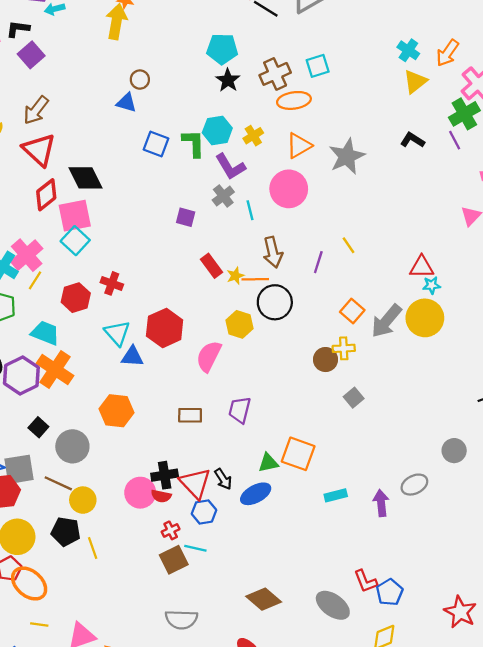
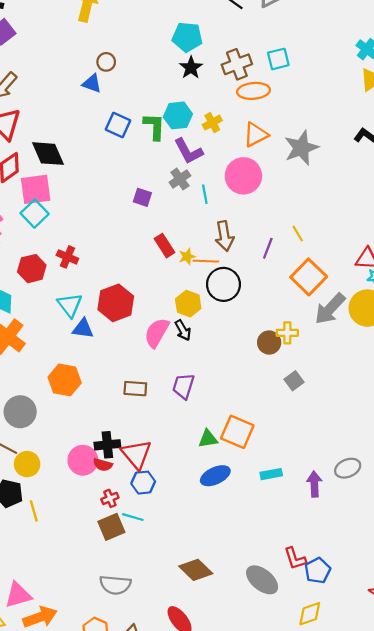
orange square: (352, 311) -> (309, 277), moved, size x1.5
black arrow: (223, 479) -> (183, 330), moved
blue ellipse: (256, 494) -> (215, 476), moved

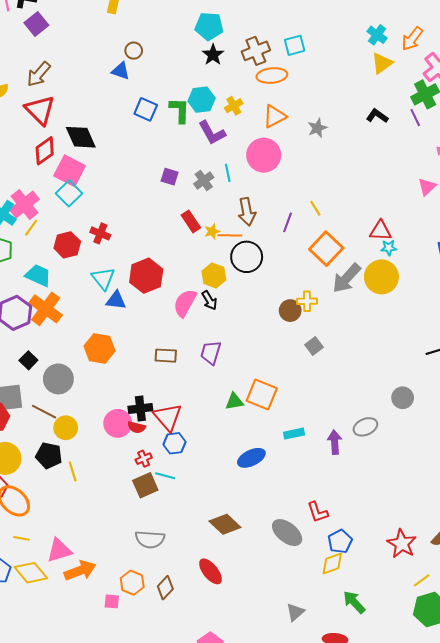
gray star: (301, 148) -> (317, 128), size x0.6
gray cross: (180, 179) -> (204, 181), moved
pink square: (36, 189) -> (70, 171), turned 36
blue ellipse: (215, 476) -> (251, 458), moved
blue pentagon: (318, 571) -> (340, 541), moved

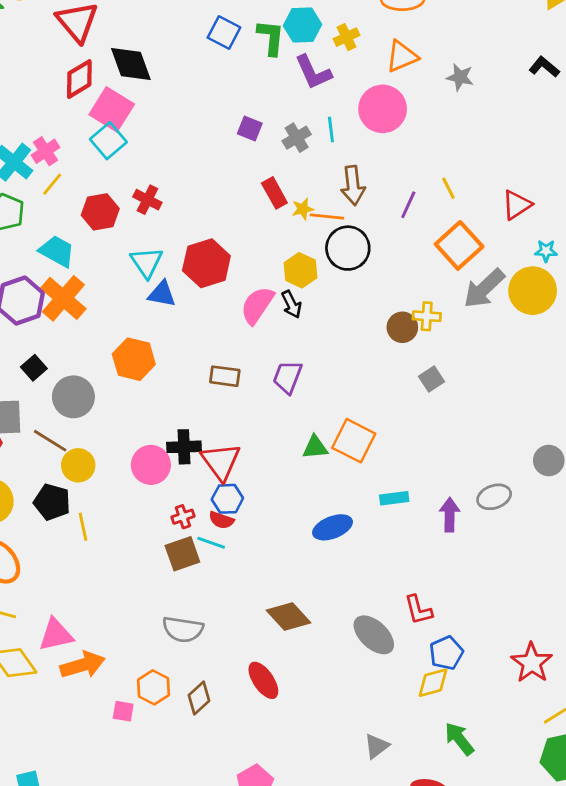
gray star: (317, 128) -> (460, 77), turned 30
pink cross: (25, 204) -> (45, 151), size x0.7
red triangle: (380, 231) -> (517, 205), moved, turned -40
red semicircle: (136, 427) -> (221, 520), moved

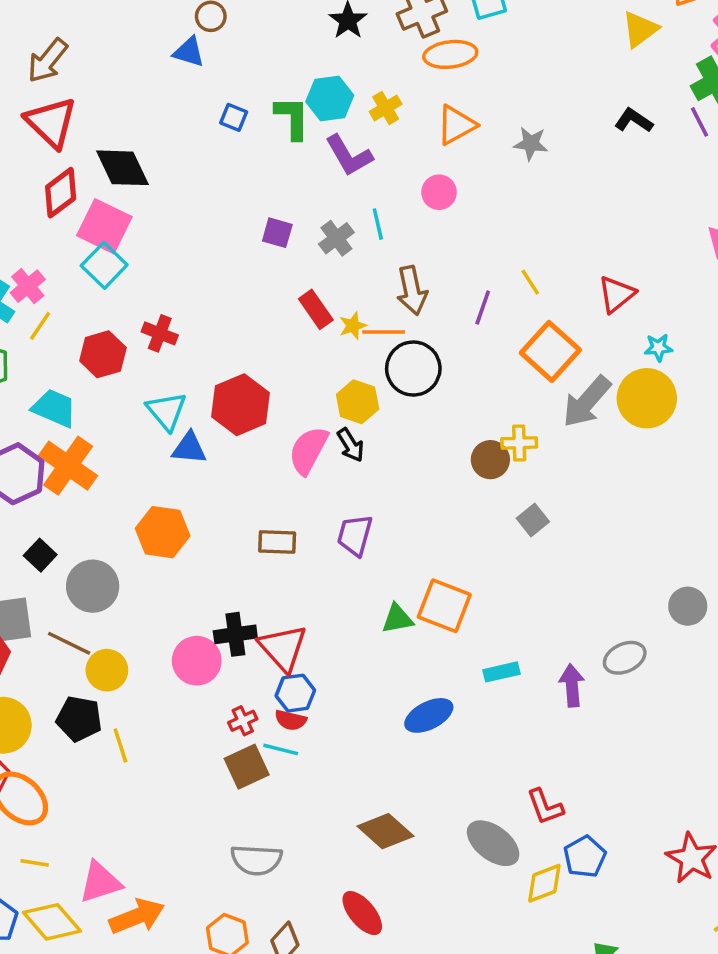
blue square: (224, 33) -> (234, 117), size x0.7
pink circle: (383, 109) -> (439, 192), size x0.6
yellow diamond: (433, 683) -> (544, 883), moved

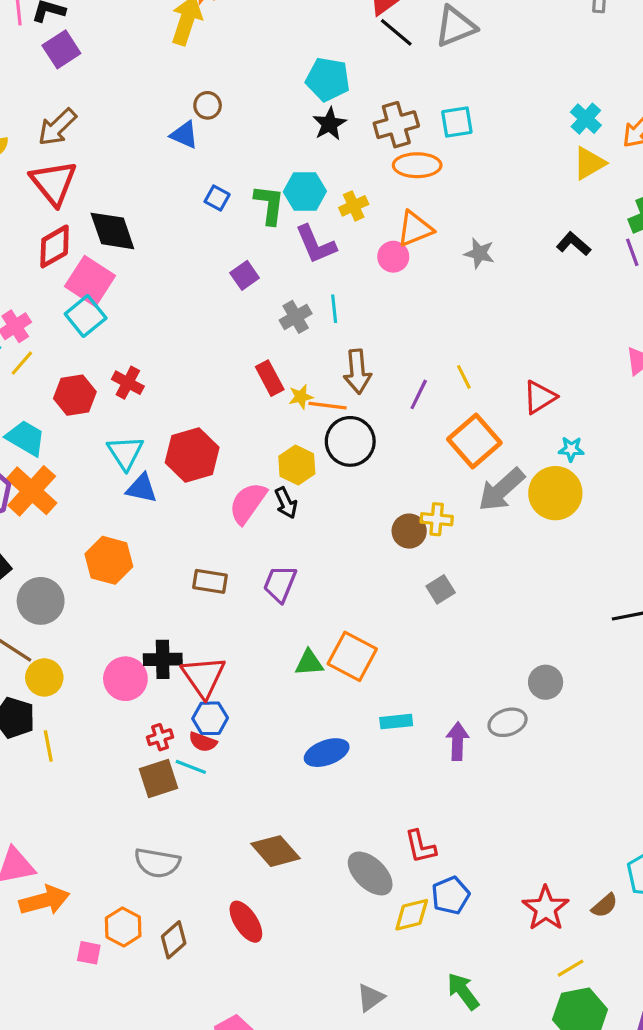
pink circle: (439, 192) -> (393, 257), moved
purple square: (277, 233) -> (245, 275), moved, turned 32
gray circle: (688, 606) -> (546, 682), moved

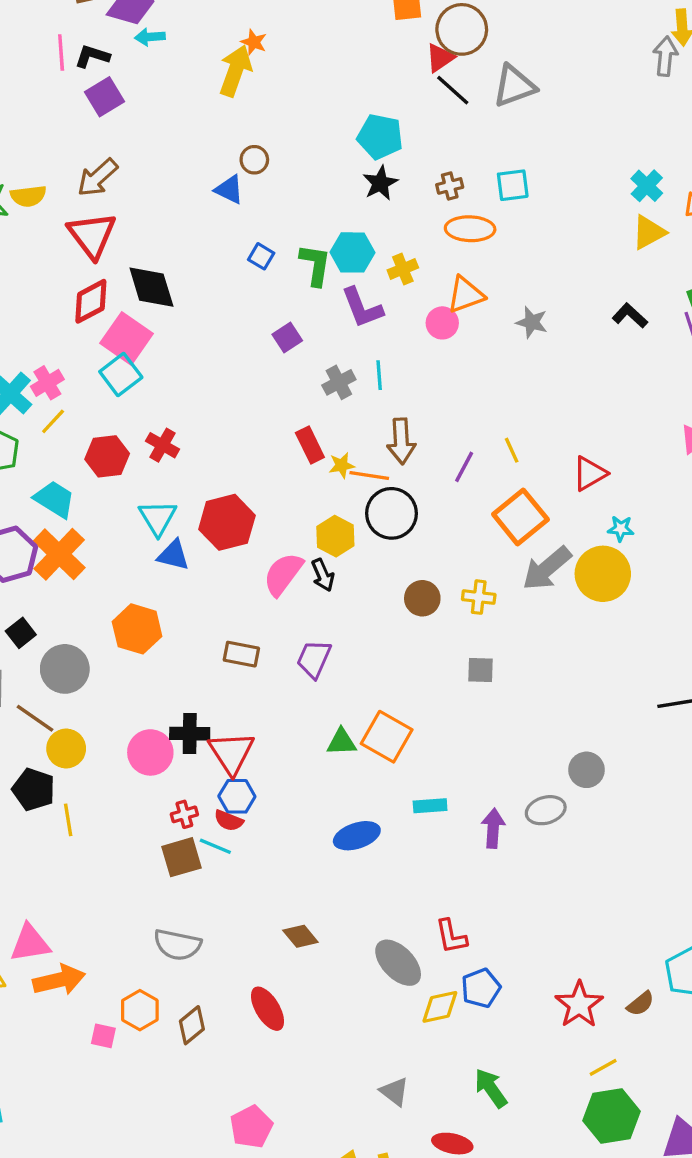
brown cross: (396, 125) -> (450, 186), size x0.6
brown circle: (409, 531) -> (422, 598), moved
gray square: (441, 589) -> (480, 670), turned 32
brown diamond: (275, 851) -> (300, 936), size x0.7
gray triangle: (371, 998) -> (395, 1092), turned -48

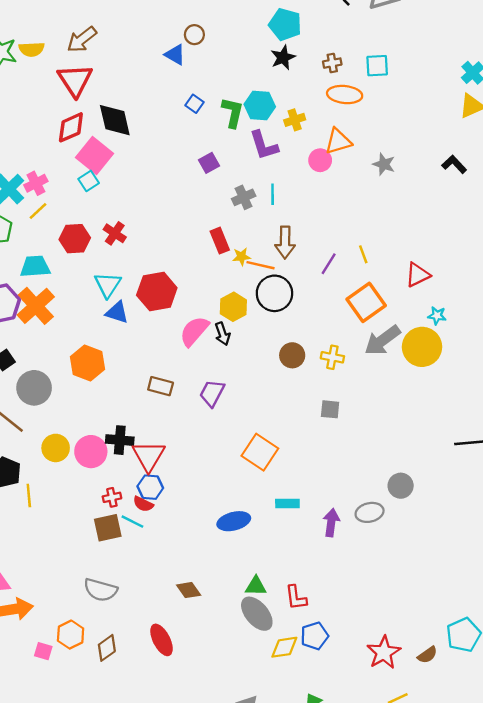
cyan square: (121, 374) -> (89, 181), size x0.7
cyan trapezoid: (55, 499) -> (35, 267), turned -40
green triangle: (342, 742) -> (256, 586), moved
yellow circle: (66, 749) -> (56, 448), moved

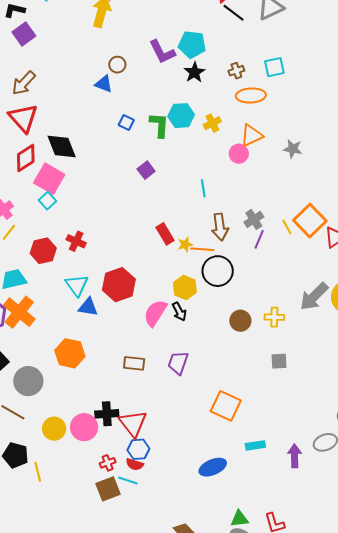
purple L-shape: (264, 145) -> (162, 52), moved
gray cross: (244, 197) -> (254, 219), moved
orange square: (366, 302) -> (310, 221), moved

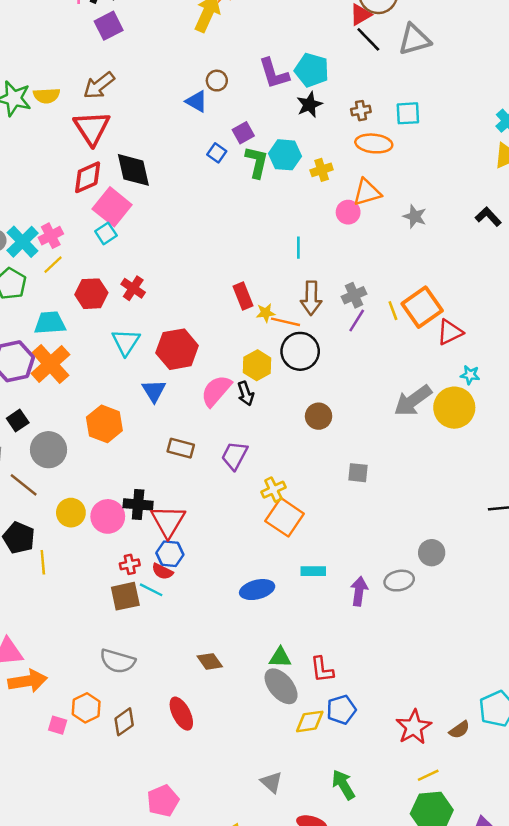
purple square: (146, 170) -> (243, 133), moved
blue triangle: (88, 307) -> (154, 391), moved, turned 40
yellow cross: (274, 317) -> (273, 490), moved, turned -36

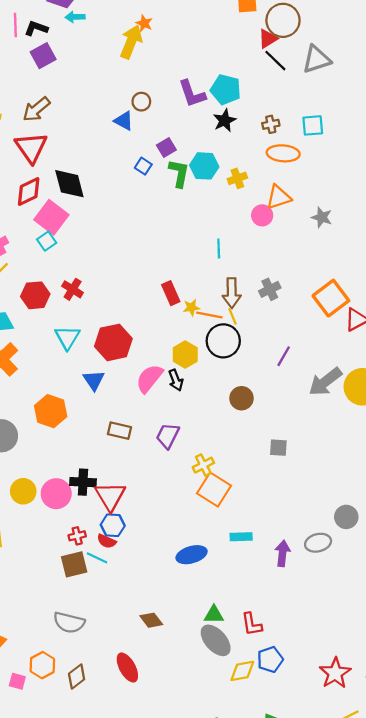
yellow line: (393, 311) -> (233, 316), moved
purple line: (357, 321) -> (284, 356), moved

